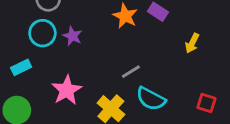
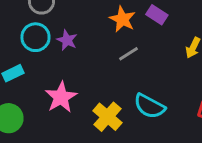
gray line: (131, 72) -> (128, 54), moved

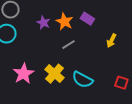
purple star: (67, 40) -> (43, 23), moved
yellow cross: (107, 117) -> (54, 74), moved

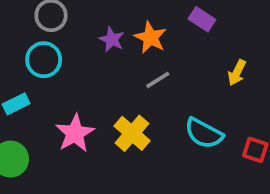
purple rectangle: (87, 19) -> (202, 19), moved
cyan semicircle: (82, 80) -> (204, 133), moved

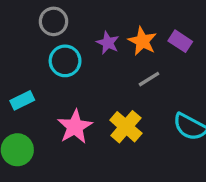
purple rectangle: (202, 19) -> (180, 41), moved
cyan circle: (44, 60) -> (65, 61), moved

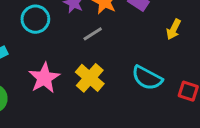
gray line: (149, 79) -> (93, 34), moved

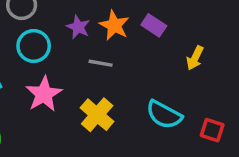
gray line: (93, 34) -> (101, 63), turned 42
pink star: (44, 78) -> (44, 94), moved

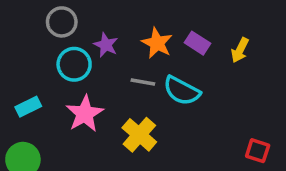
purple star: (78, 27) -> (106, 45), moved
yellow arrow: (195, 58) -> (240, 50), moved
cyan semicircle: (164, 115) -> (182, 91), moved

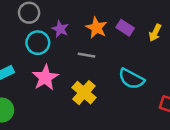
cyan semicircle: (182, 91) -> (131, 79), moved

